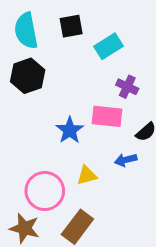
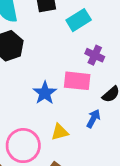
blue arrow: (126, 160) -> (93, 119), turned 132

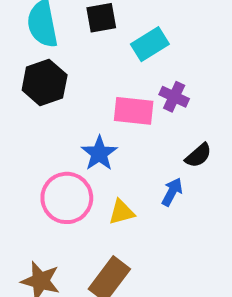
pink rectangle: (77, 81) -> (134, 111), moved
pink circle: (23, 146) -> (67, 198), moved

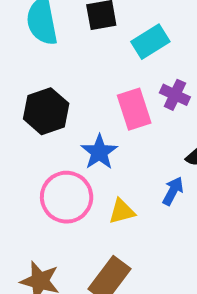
black hexagon: (45, 83) -> (46, 111), moved
pink rectangle: (134, 111) -> (134, 109), turned 66

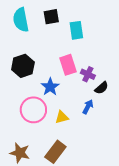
cyan rectangle: (150, 42) -> (76, 30), turned -66
purple cross: (175, 95) -> (88, 74), moved

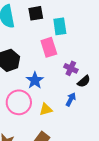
pink rectangle: (68, 65) -> (49, 47), moved

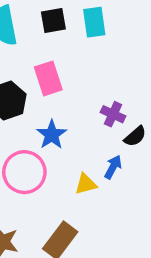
cyan rectangle: (60, 26) -> (94, 22), moved
pink rectangle: (49, 47) -> (48, 78), moved
yellow triangle: (46, 109) -> (86, 184), moved

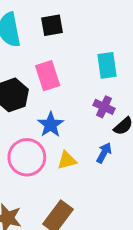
cyan rectangle: (94, 22) -> (107, 65), moved
yellow triangle: (86, 184) -> (67, 160), moved

